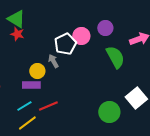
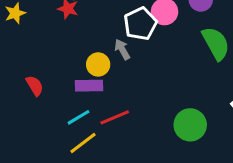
green circle: (109, 112) -> (190, 125), moved

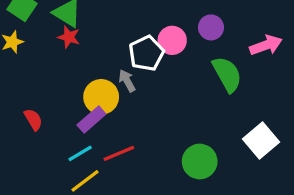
yellow circle: (98, 64) -> (101, 97), size x1.4
purple rectangle: (89, 86) -> (91, 120), turned -40

